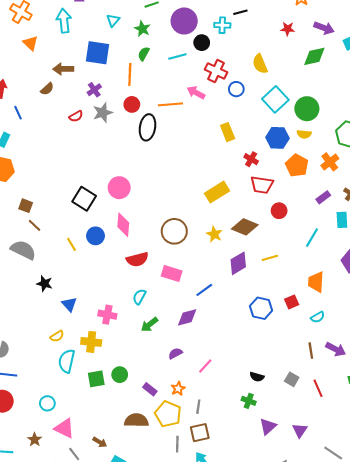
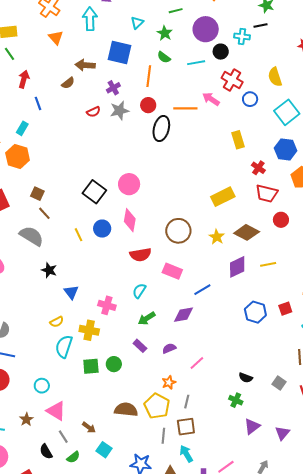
green semicircle: (144, 54) -> (164, 57), turned -88
purple rectangle: (150, 389) -> (140, 346), moved

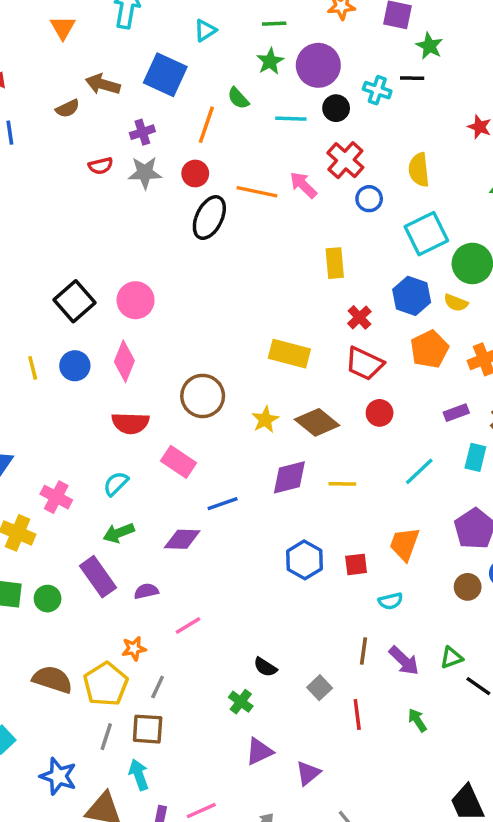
green star: (165, 33) -> (270, 61), moved
yellow rectangle: (223, 197) -> (289, 354), turned 30
purple rectangle: (140, 346) -> (98, 577), size x1.6

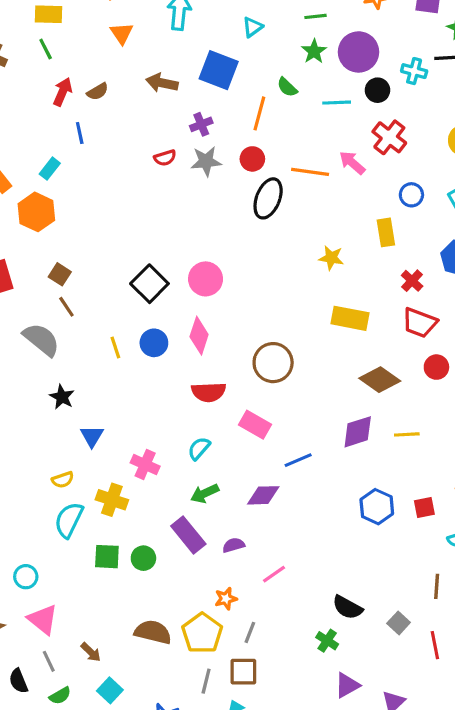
brown semicircle: (68, 108) -> (98, 92), moved
blue circle: (369, 199) -> (411, 195), moved
yellow star: (265, 420) -> (331, 258), moved, turned -30
black semicircle: (265, 667) -> (347, 607), size x1.4

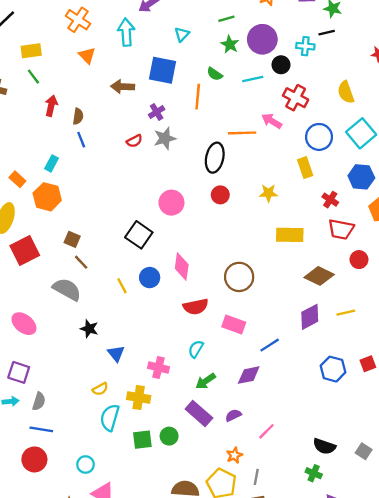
brown semicircle: (98, 92) -> (78, 116), moved, turned -42
blue line: (80, 133) -> (81, 140), moved
red circle: (252, 159) -> (220, 195), moved
blue circle: (411, 195) -> (319, 137), size x1.5
pink circle: (206, 279) -> (171, 203), moved

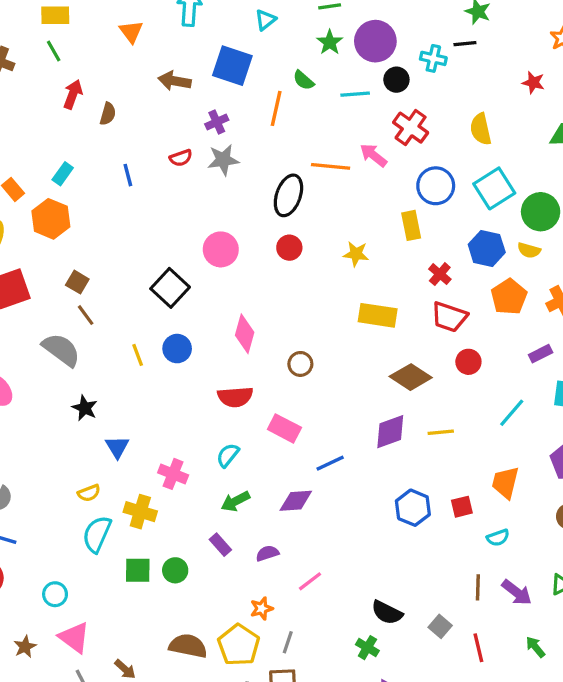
blue line: (81, 140) -> (128, 175), moved
pink diamond: (182, 267) -> (245, 334), moved
brown circle: (239, 277) -> (300, 364), size x0.6
purple rectangle: (199, 414) -> (220, 545), size x0.6

